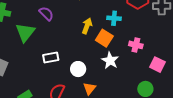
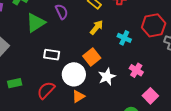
yellow arrow: (87, 26) -> (97, 27), moved
orange square: (104, 38) -> (92, 57), moved
white circle: (78, 69) -> (74, 74), size x1.5

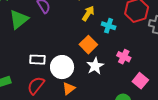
yellow arrow: (97, 27) -> (88, 13), moved
white rectangle: (52, 55) -> (37, 60), moved
orange square: (92, 57) -> (88, 45), moved

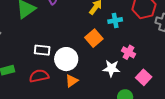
cyan cross: (109, 26) -> (115, 21), turned -32
white star: (95, 66) -> (111, 68), moved, turned 30
red semicircle: (36, 85) -> (39, 76), turned 36

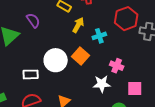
white circle: (66, 59) -> (56, 60), moved
pink square: (144, 77) -> (135, 89), turned -35

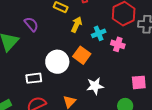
pink cross: (117, 66) -> (118, 44), moved
white star: (102, 84) -> (95, 86), moved

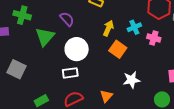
yellow arrow: (77, 25) -> (108, 28), moved
white circle: (57, 62) -> (77, 49), moved

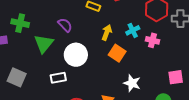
white rectangle: (70, 73) -> (58, 78), moved
white star: (132, 80) -> (132, 83), turned 30

